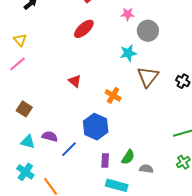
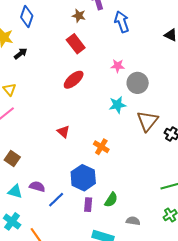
brown triangle: (148, 77) -> (147, 121), moved
green semicircle: (128, 157) -> (111, 200), moved
purple rectangle: (105, 160) -> (88, 205), moved

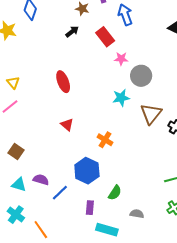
red rectangle: (76, 44) -> (105, 37), moved
black arrow: (21, 53) -> (72, 32), moved
red ellipse: (74, 80) -> (63, 82), moved, turned -70
purple rectangle: (88, 205) -> (90, 208), moved

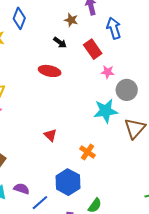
black arrow: (72, 32) -> (60, 42), turned 72
red ellipse: (63, 82) -> (50, 71), moved, turned -60
cyan star: (121, 98) -> (106, 111), size x1.4

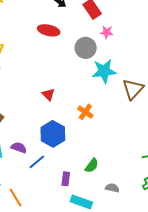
gray circle: (127, 90) -> (86, 48), moved
blue hexagon: (68, 182) -> (53, 134), moved

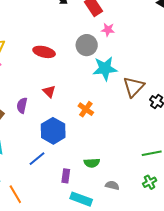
red ellipse: (49, 30) -> (44, 52), moved
purple semicircle: (19, 148) -> (22, 105), moved, turned -98
green semicircle: (92, 166) -> (92, 163), turned 49

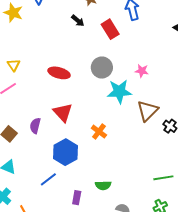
pink star: (108, 30) -> (142, 71), moved
red triangle: (49, 91) -> (63, 113), size x1.5

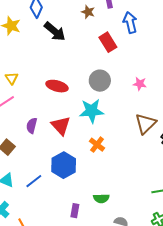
black arrow: (78, 21) -> (55, 31), moved, size x1.6
cyan star: (119, 92) -> (92, 111), moved
purple semicircle: (35, 126) -> (32, 126), moved
blue line: (48, 179) -> (34, 181), moved

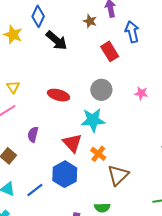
brown triangle: (146, 124) -> (118, 175), moved
red triangle: (61, 126) -> (72, 143), moved

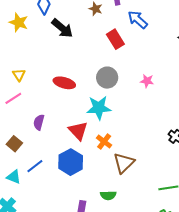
blue arrow: (132, 32) -> (138, 20), turned -35
blue line: (35, 190) -> (35, 166), moved

